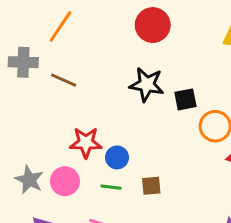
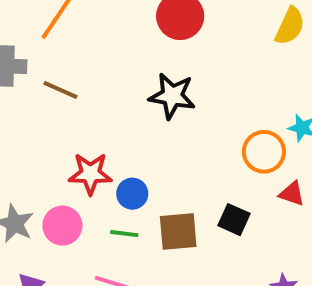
black square: (185, 99) -> (234, 220), moved, turned 35
brown square: (151, 186) -> (178, 232), size x1.5

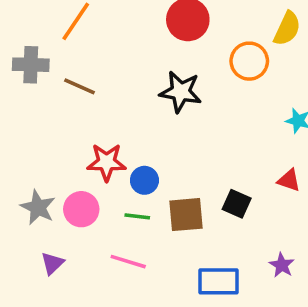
orange circle: (264, 152) -> (249, 61), moved

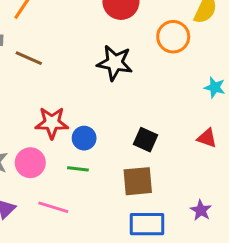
black square: (237, 204) -> (146, 140), moved
brown square: (186, 215) -> (138, 181), moved
pink line: (128, 262) -> (53, 207), moved

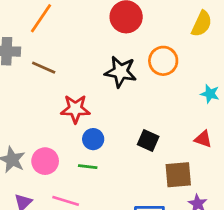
orange circle: (173, 37) -> (163, 61), moved
red star: (52, 123) -> (75, 109), moved
brown square: (138, 181) -> (178, 175), moved

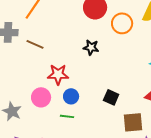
orange circle: (163, 61) -> (122, 23), moved
black star: (121, 72) -> (91, 47), size x0.7
pink circle: (45, 161) -> (41, 97), moved

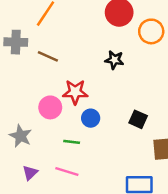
pink circle: (41, 97) -> (50, 107), moved
green line: (67, 116) -> (72, 142), moved

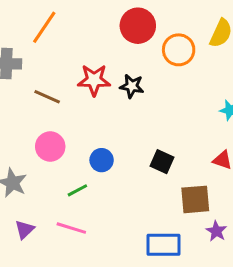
brown line: (48, 56) -> (47, 97), moved
red star: (75, 92) -> (94, 80), moved
green line: (72, 142) -> (77, 190), turned -35

